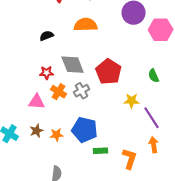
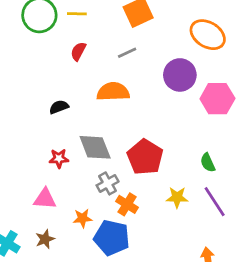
orange cross: (59, 92) -> (127, 204), moved
purple line: (152, 118) -> (215, 202), moved
orange star: (57, 135) -> (83, 218), moved

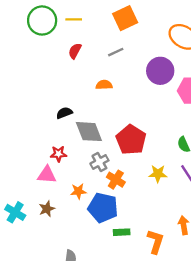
orange semicircle: (113, 92) -> (104, 85), size x0.6
black semicircle: (59, 107) -> (64, 113), moved
red star: (59, 158) -> (58, 154), moved

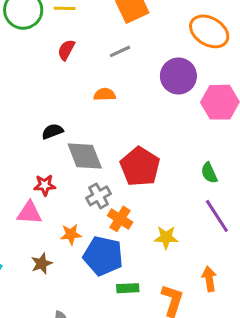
yellow star: (158, 174) -> (166, 237), moved
brown star: (47, 209) -> (42, 264), moved

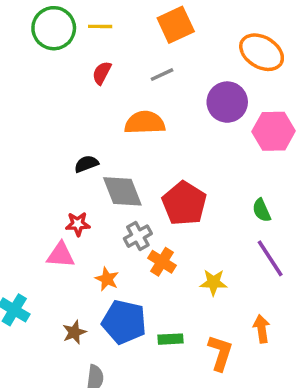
orange semicircle: (105, 94) -> (145, 123), size x1.6
orange star: (71, 234) -> (107, 279), turned 30
blue pentagon: (103, 256) -> (124, 322), moved
brown star: (42, 264) -> (74, 332), moved

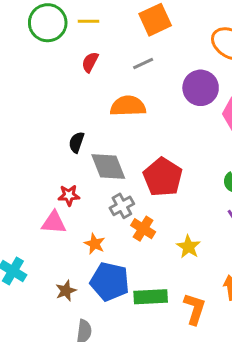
black semicircle: (86, 164) -> (76, 142), turned -50
yellow star: (213, 282) -> (188, 247), turned 30
green rectangle: (171, 339) -> (151, 297), size x1.5

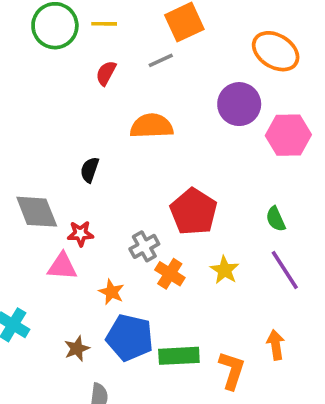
gray line: (143, 64) -> (161, 60), moved
gray diamond: (108, 167) -> (37, 212), moved
yellow star: (188, 247) -> (225, 270), moved

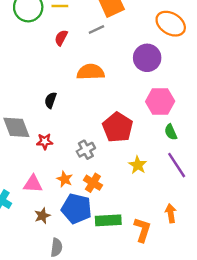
pink hexagon: (288, 135) -> (160, 101), moved
pink triangle: (62, 266) -> (33, 184), moved
orange cross: (170, 274) -> (93, 183), moved

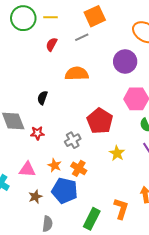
green rectangle: (108, 220) -> (92, 219), moved, turned -60

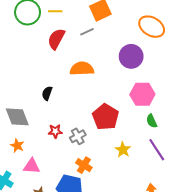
red semicircle: (52, 44) -> (56, 39), size x1.5
red star: (37, 133) -> (55, 131), moved
orange star: (55, 165) -> (17, 146), moved

